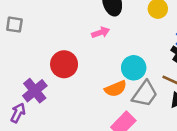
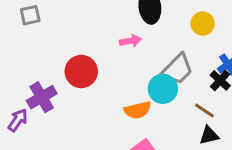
gray square: (14, 25) -> (30, 15), turned -30
gray trapezoid: (145, 94) -> (177, 69), moved

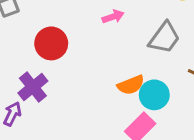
red circle: (81, 71) -> (51, 43), moved
cyan circle: (163, 89) -> (154, 95), moved

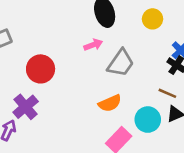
gray trapezoid: (164, 38) -> (121, 63), moved
cyan circle: (154, 95) -> (148, 120), moved

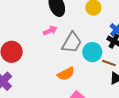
cyan circle: (148, 120) -> (92, 52), moved

